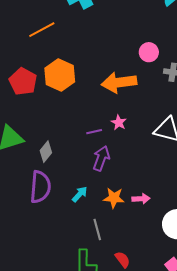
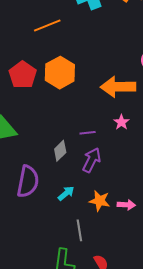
pink star: (119, 123) -> (121, 122), moved
gray diamond: (46, 152) -> (60, 151), moved

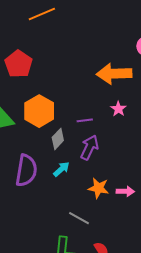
orange hexagon: (60, 73) -> (39, 111), moved
cyan arrow: (66, 193) -> (61, 169), moved
gray line: (79, 230) -> (79, 218), turned -50

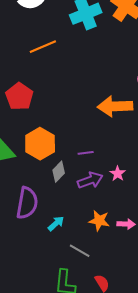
pink star: (118, 109) -> (118, 174), moved
purple arrow: (89, 148) -> (90, 180), turned 45
cyan arrow: (61, 169) -> (56, 223), moved

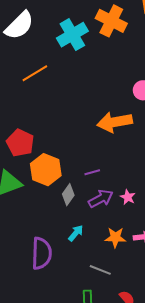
red pentagon: (19, 96) -> (20, 143), moved
pink star: (118, 174) -> (128, 197), moved
purple semicircle: (27, 203) -> (42, 253), moved
cyan arrow: (56, 223) -> (76, 233), moved

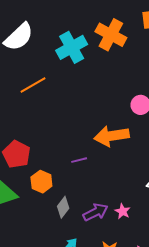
orange hexagon: (46, 170) -> (41, 182), size x0.7
purple line: (92, 172) -> (79, 160), moved

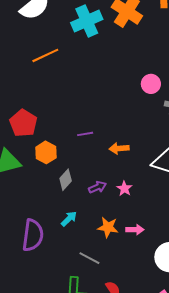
orange arrow: (112, 136) -> (119, 148), moved, size x0.6
purple arrow: (96, 212) -> (97, 187), size x0.7

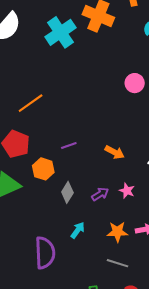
orange line: (45, 55) -> (31, 103), moved
purple line: (85, 134) -> (69, 145), moved
orange arrow: (119, 148) -> (115, 152), turned -138
gray line: (89, 258) -> (118, 263), moved

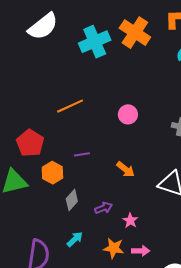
pink circle: (135, 83) -> (128, 114), moved
orange line: (31, 103) -> (70, 106), moved
pink star: (127, 191) -> (130, 221), moved

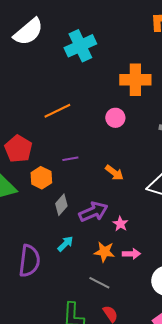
orange cross: (135, 33) -> (135, 80), moved, turned -32
purple arrow: (104, 208) -> (93, 212), size x1.6

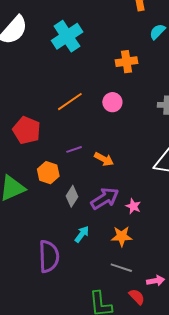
orange cross: (135, 80) -> (127, 62), size x0.7
orange line: (57, 111) -> (70, 102), moved
red pentagon: (18, 149) -> (27, 130), moved
orange arrow: (114, 173) -> (104, 159), moved
pink arrow: (131, 254) -> (156, 281), moved

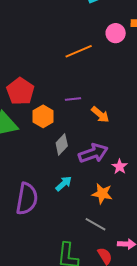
pink circle: (112, 102) -> (116, 33), moved
red pentagon: (27, 130) -> (20, 91), moved

